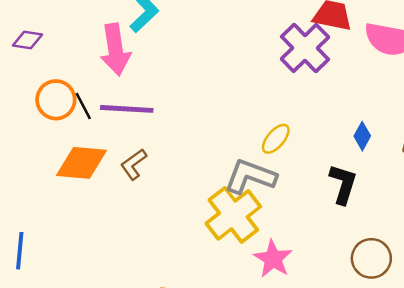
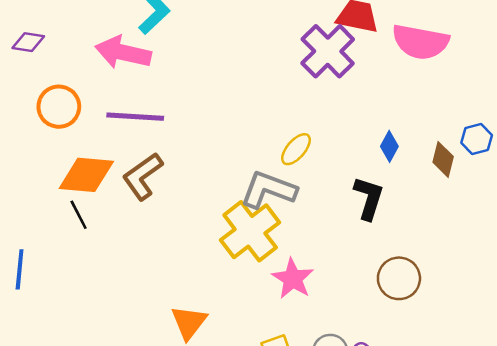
pink arrow: (115, 50) -> (123, 53), turned 111
black line: (83, 106) -> (79, 215), moved
brown L-shape: (134, 164) -> (143, 176), size x1.4

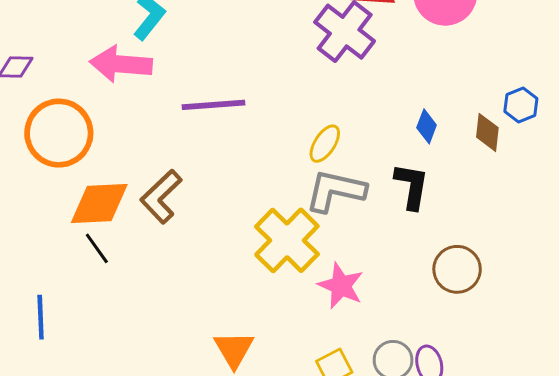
orange circle: (59, 107) -> (59, 133), size x1.4
purple line: (135, 117) -> (213, 105), moved
gray L-shape: (268, 190) -> (335, 191), moved

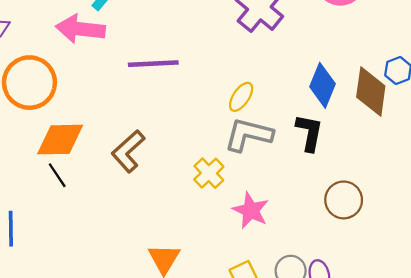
blue diamond: (427, 126) -> (322, 85), size x1.6
brown diamond: (487, 132) -> (371, 92), size x1.6
brown L-shape: (161, 197) -> (128, 151), moved
yellow cross: (287, 240) -> (209, 173), size x0.6

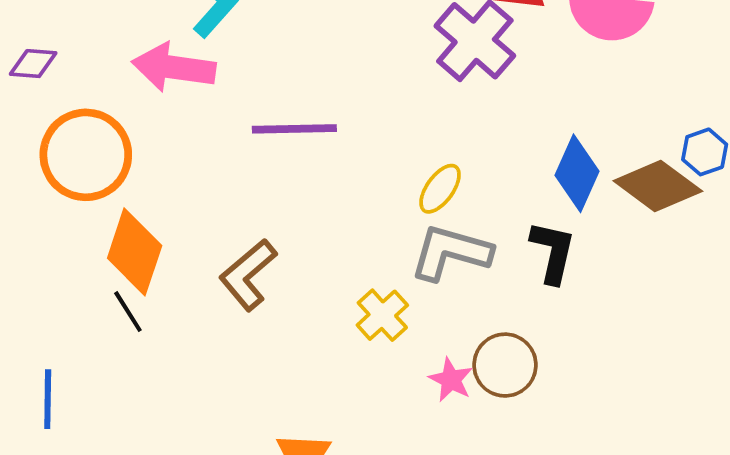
brown diamond: (371, 92) -> (658, 186), turned -63
orange diamond: (60, 140) -> (135, 252), turned -72
brown circle: (344, 200) -> (505, 365), moved
pink star: (251, 210) -> (451, 380), size x0.7

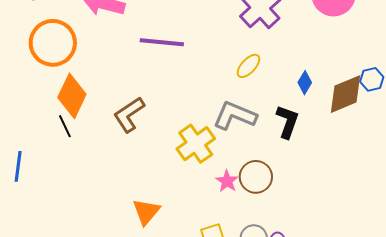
blue diamond: (577, 173) -> (305, 83), size x0.6
brown diamond: (658, 186) -> (346, 94), turned -66
yellow ellipse: (440, 189) -> (248, 66), moved
yellow cross: (382, 315) -> (196, 144), size x1.4

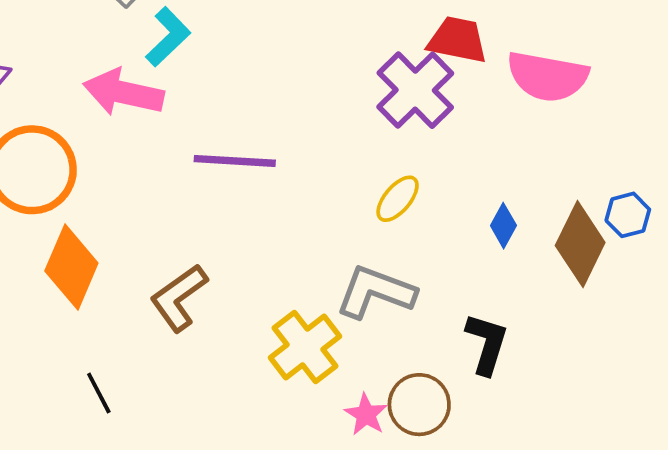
brown diamond: (346, 94) -> (580, 244), turned -39
black L-shape: (287, 122) -> (487, 344), moved
black line: (65, 126) -> (99, 393), moved

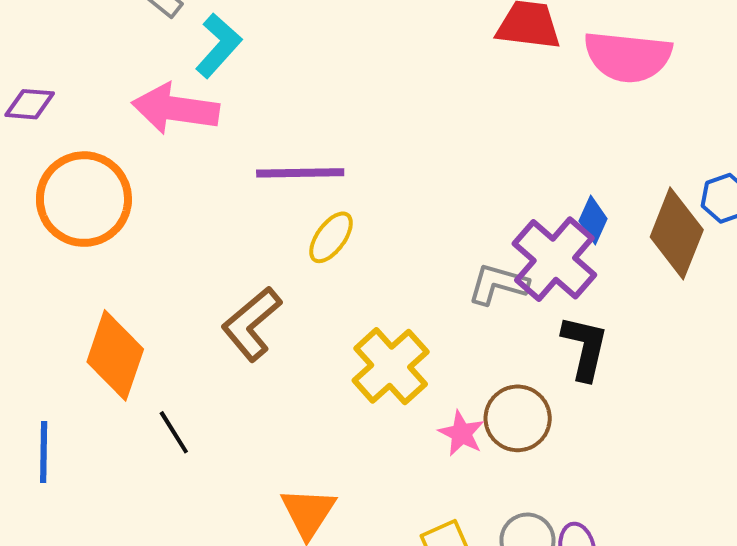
purple cross: (415, 90) -> (554, 259), moved
yellow ellipse: (398, 199) -> (331, 237), moved
orange diamond: (71, 267) -> (115, 355), moved
gray L-shape: (376, 292) -> (498, 284), moved, size x0.7

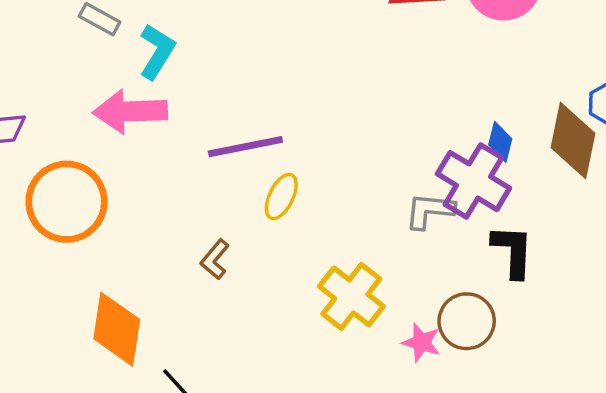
brown L-shape: (252, 324) -> (215, 259), moved, size x0.6

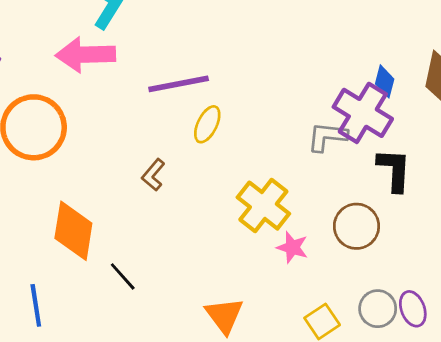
pink star: (421, 342) -> (292, 247), moved

